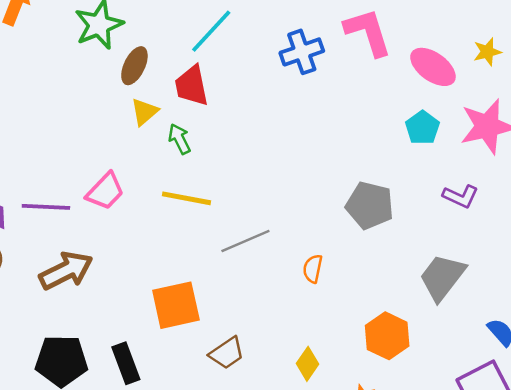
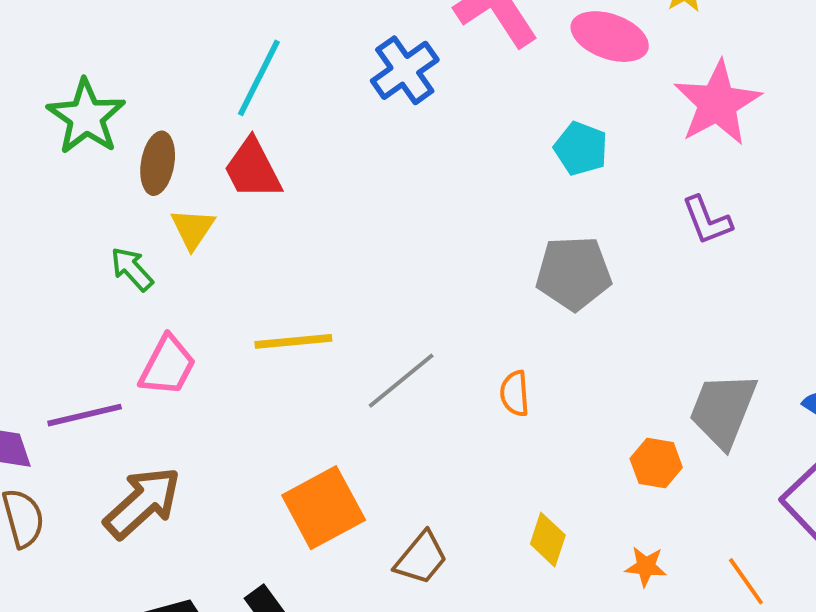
cyan pentagon: (422, 128) -> (581, 149), moved
green arrow: (179, 139) -> (132, 269), moved
purple L-shape: (461, 196) -> (707, 220), turned 60
gray trapezoid: (442, 277) -> (723, 410), moved
orange hexagon: (387, 336) -> (656, 463), size x0.7

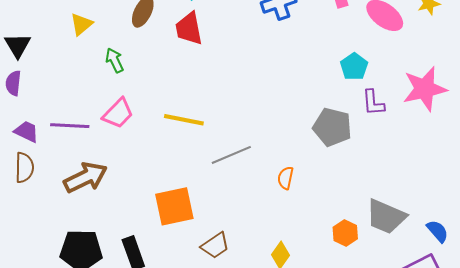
pink star: (717, 103) -> (425, 89), moved
purple L-shape: (707, 220) -> (373, 103), moved
yellow triangle: (193, 229) -> (81, 24), moved
gray trapezoid: (723, 410) -> (386, 217), turned -105

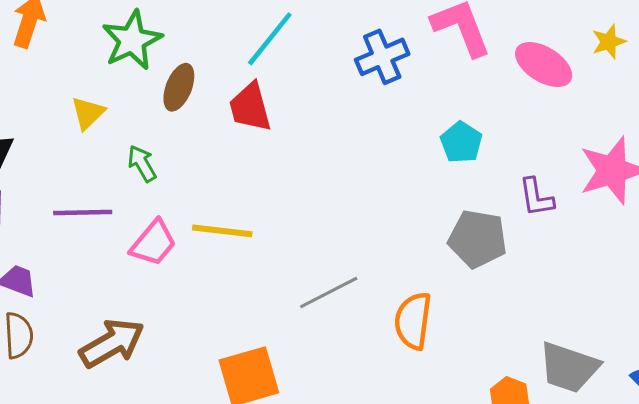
cyan pentagon: (354, 67) -> (461, 142), moved
yellow line: (184, 120) -> (222, 231), moved
purple line: (70, 126) -> (83, 213), moved
orange semicircle: (286, 178) -> (413, 321), size x1.6

